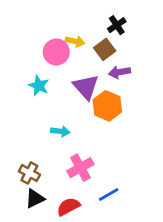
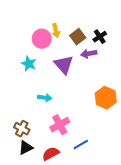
black cross: (117, 25) -> (100, 37), moved
yellow arrow: (75, 41) -> (56, 31), turned 64
orange hexagon: (107, 106) -> (106, 98), moved

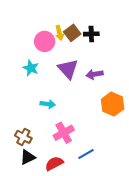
brown square: (78, 37) -> (72, 33), moved
black cross: (100, 37) -> (91, 34), moved, turned 32
purple arrow: (89, 54) -> (94, 74), moved

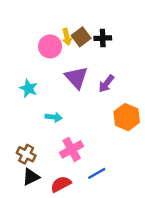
cyan star: (31, 68) -> (29, 88), moved
purple arrow: (94, 74) -> (106, 84), turned -42

